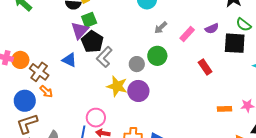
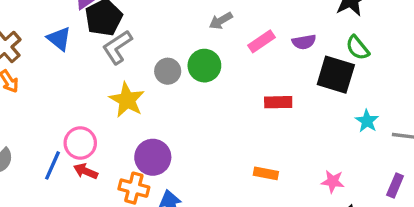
red rectangle: (205, 67) -> (278, 102), turned -70
purple circle: (138, 91) -> (153, 157), moved
orange rectangle: (225, 109) -> (266, 173), moved

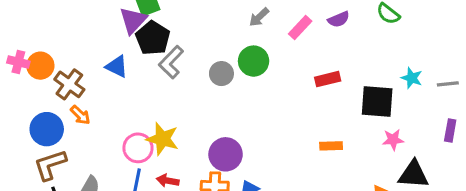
black square: (336, 75) -> (377, 102), moved
yellow star: (127, 100) -> (162, 139), moved
pink circle: (80, 143) -> (138, 148), moved

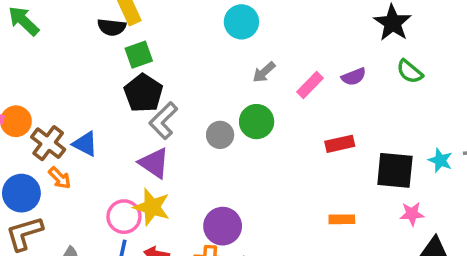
purple triangle: (133, 20) -> (154, 163), moved, turned -40
blue triangle: (117, 66) -> (85, 144), moved
cyan star: (412, 78) -> (440, 160), moved

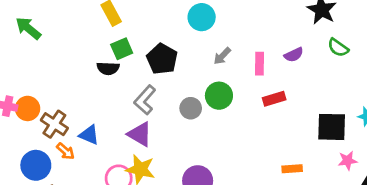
black semicircle: (112, 27) -> (108, 68), moved
pink rectangle: (310, 85) -> (259, 64), turned -40
black pentagon: (143, 93) -> (162, 59), moved
blue triangle: (85, 144) -> (89, 135), moved
red rectangle: (340, 144) -> (274, 99), moved

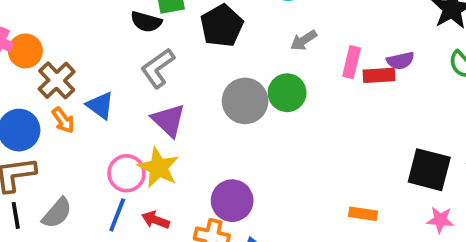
red rectangle: (274, 99) -> (379, 75), moved
gray L-shape: (145, 100) -> (158, 68), moved
gray circle: (191, 108) -> (245, 101), size x1.5

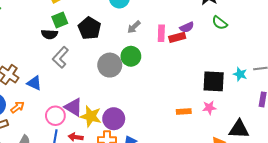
orange arrow: (63, 120) -> (17, 107), moved, turned -80
purple triangle: (168, 120) -> (73, 107), moved
yellow star: (158, 168) -> (91, 116), moved
pink star: (440, 220) -> (209, 108), moved

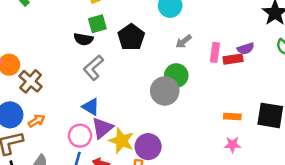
gray circle: (110, 65) -> (165, 91), moved
blue triangle: (34, 83) -> (91, 107), moved
purple triangle: (73, 107) -> (102, 128), turned 42
pink star: (209, 108) -> (233, 145), moved
orange rectangle: (184, 111) -> (232, 117), moved

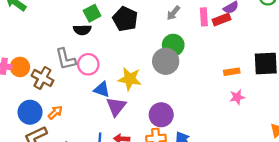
gray L-shape: (93, 68) -> (66, 59), moved, turned -50
pink circle: (80, 136) -> (88, 64), moved
yellow star: (121, 141) -> (130, 79), moved

